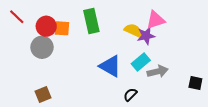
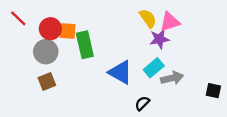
green rectangle: (91, 21) -> (85, 45), moved
yellow semicircle: (133, 30) -> (148, 18), moved, turned 30
brown square: (43, 95) -> (47, 82), moved

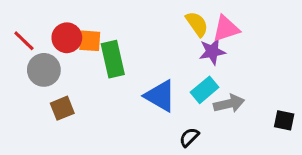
red line: (18, 18) -> (24, 41), moved
gray circle: (46, 52) -> (44, 70), moved

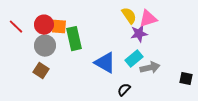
gray circle: (44, 70) -> (45, 46), moved
brown square: (62, 108) -> (41, 71), turned -35

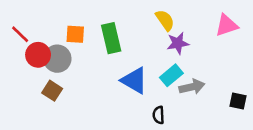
pink triangle: (148, 19) -> (226, 25), moved
red circle: (44, 25) -> (38, 55), moved
green rectangle: (74, 39) -> (111, 38), moved
black semicircle: (124, 90) -> (159, 115), turned -48

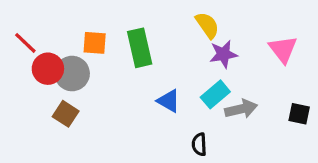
pink triangle: (226, 25) -> (283, 49), moved, turned -50
blue triangle: (134, 80) -> (169, 101), size x0.7
black square: (238, 101) -> (299, 114), moved

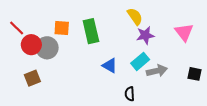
brown square: (66, 114) -> (32, 78), moved, turned 35

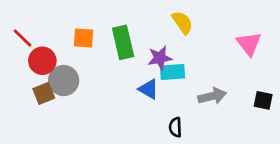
purple star: (145, 35) -> (160, 58), moved
gray circle: (47, 48) -> (64, 81), moved
cyan rectangle: (140, 61) -> (173, 72), moved, turned 36
brown square: (32, 78) -> (44, 93), moved

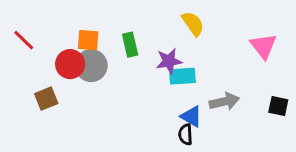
green rectangle: (123, 42) -> (130, 45), size x0.7
red circle: (42, 61) -> (70, 64), moved
gray circle: (64, 81) -> (91, 66), moved
blue triangle: (148, 89) -> (191, 116), moved

